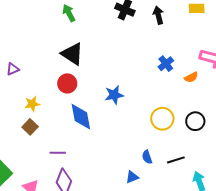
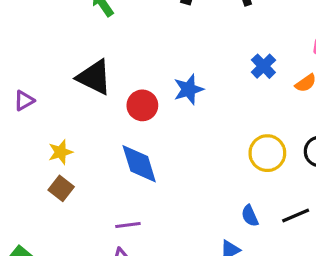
black triangle: (72, 54) -> (94, 77), moved
red circle: (67, 83) -> (142, 105), moved
blue star: (114, 95) -> (189, 89), moved
purple line: (58, 153) -> (128, 225), moved

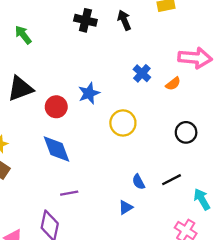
black triangle: (94, 77) -> (20, 89), turned -44
yellow circle: (267, 153) -> (123, 123), moved
purple line: (128, 225) -> (69, 193), moved

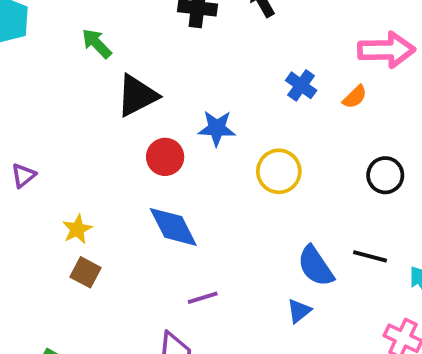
black triangle: (20, 89) -> (137, 95), moved
blue star: (89, 93) -> (217, 128), turned 30
black line: (172, 180) -> (370, 256), turned 48
blue semicircle: (138, 182) -> (316, 266), size x1.6

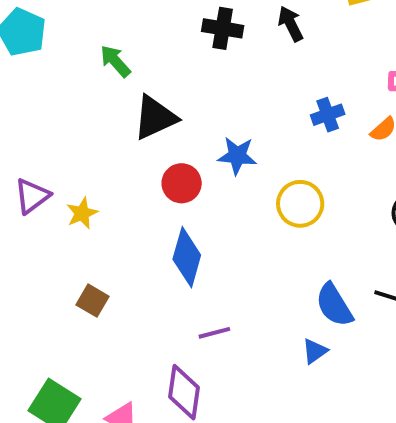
blue cross: (301, 85) -> (328, 115), turned 32
purple triangle: (23, 175) -> (32, 196), size x1.4
blue diamond: (173, 227) -> (187, 257), turned 40
yellow star: (77, 229) -> (82, 213), moved

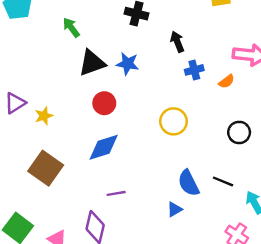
black arrow: (291, 24) -> (177, 42), moved
blue star: (237, 156) -> (128, 64), moved
blue diamond: (187, 257) -> (104, 147), turned 52
brown square: (93, 301) -> (46, 168), size x1.8

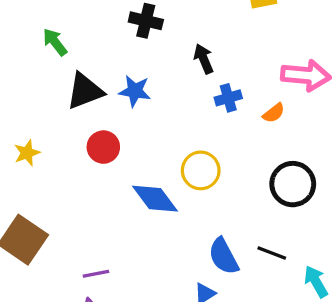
yellow star: (44, 116) -> (27, 153), moved
black circle: (239, 132) -> (293, 184), size x1.4
blue diamond: (104, 147) -> (155, 199), moved, turned 72
purple line: (116, 193) -> (96, 274), moved

